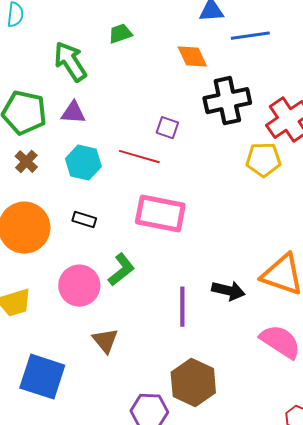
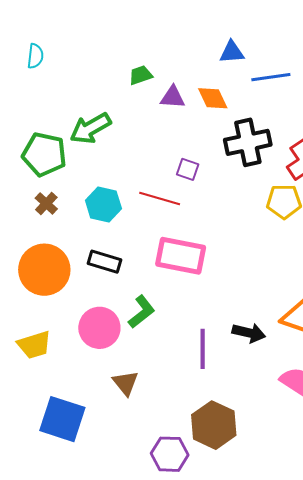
green arrow: (70, 62) -> (90, 128), moved, turned -87
purple triangle: (73, 113) -> (173, 97), moved
black rectangle: (84, 220) -> (104, 262), size x1.4

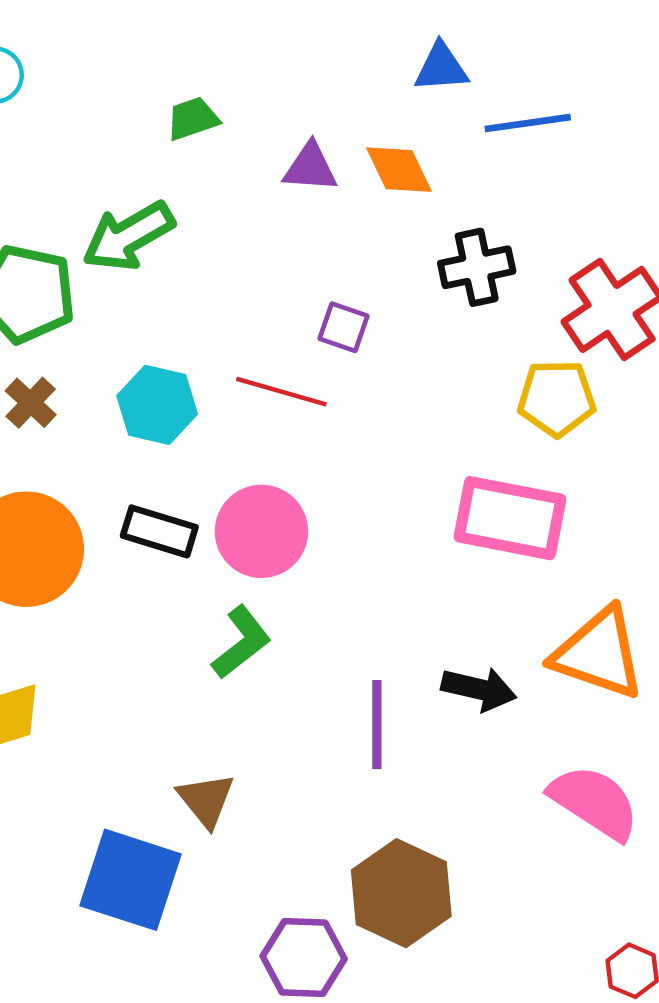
green trapezoid: (141, 75) -> (193, 119), moved
black cross: (248, 142) -> (477, 267), size x0.7
pink rectangle: (181, 256) -> (510, 518), moved
pink circle: (99, 328) -> (261, 531), moved
blue square: (62, 419) -> (130, 880), moved

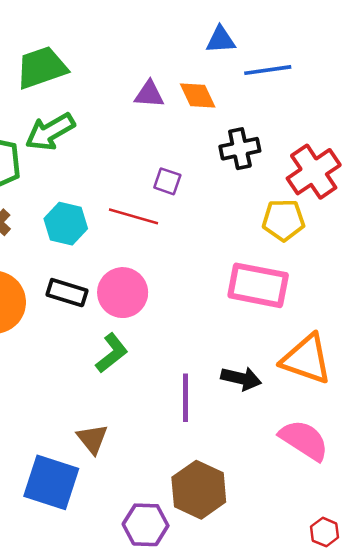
green trapezoid: (193, 119) -> (42, 68), moved, size x1.8

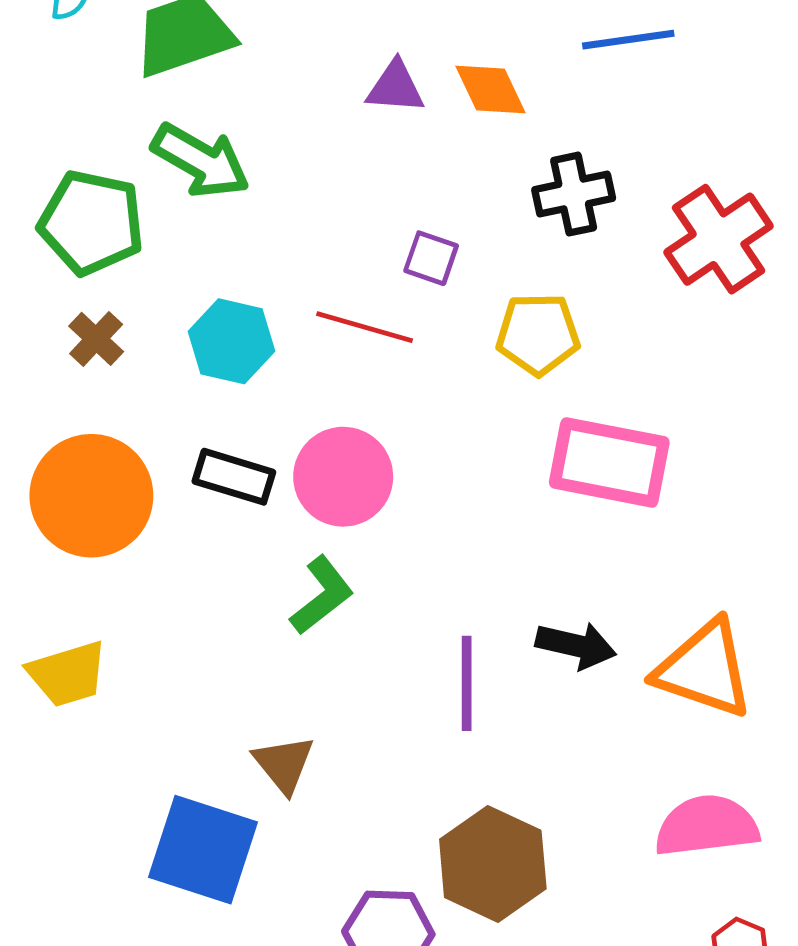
green arrow: (50, 132) -> (201, 161), turned -120
yellow pentagon: (283, 220) -> (538, 334), moved
orange triangle: (306, 359) -> (704, 669), moved
pink semicircle: (304, 440) -> (707, 826), moved, turned -40

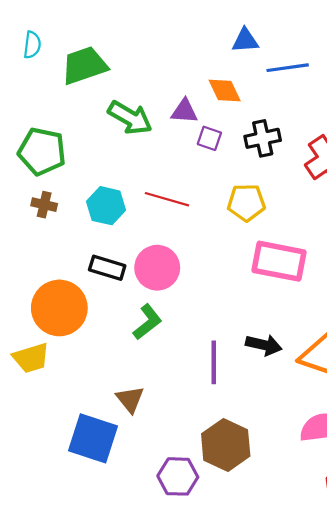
purple triangle: (395, 87) -> (184, 111), moved
green arrow: (201, 161) -> (130, 118), moved
purple square: (431, 258) -> (209, 138), moved
brown cross: (96, 339) -> (44, 205), turned -30
orange circle: (91, 496) -> (59, 308), moved

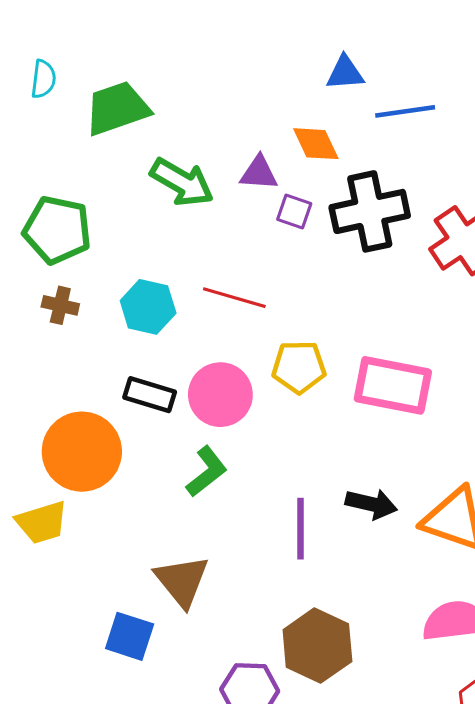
black cross: (263, 138) -> (370, 211), size x1.5
yellow pentagon: (246, 202) -> (299, 367), moved
brown triangle: (130, 399) -> (182, 581), size x1.4
blue square: (93, 438) -> (130, 636), size x0.7

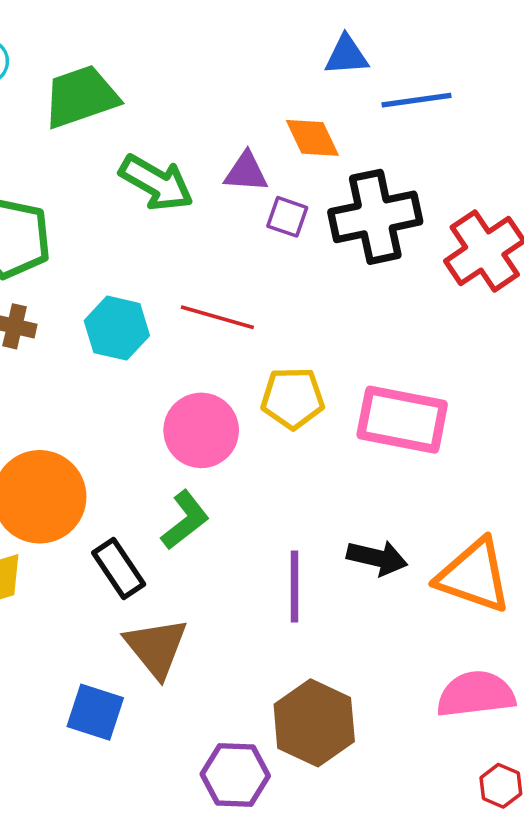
black rectangle: (150, 395) -> (119, 569), moved, turned 39

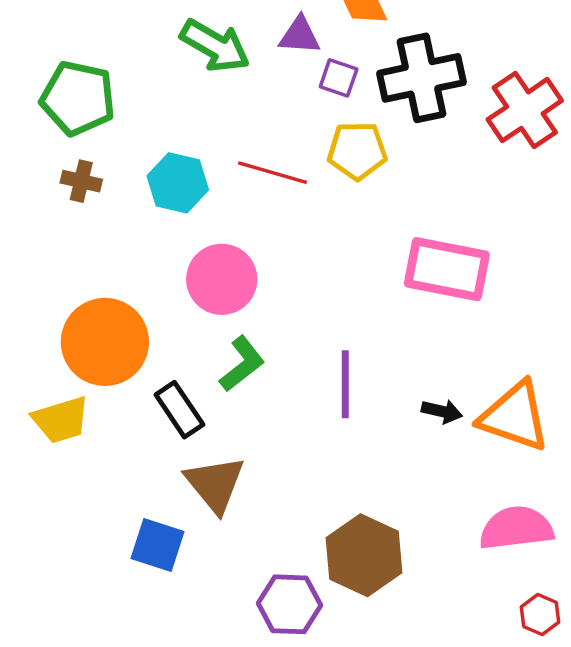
yellow pentagon: (293, 398) -> (357, 151), moved
pink circle: (201, 430) -> (222, 279), moved
black arrow: (377, 558) -> (442, 411), moved, size x0.7
purple line: (294, 587) -> (345, 384), moved

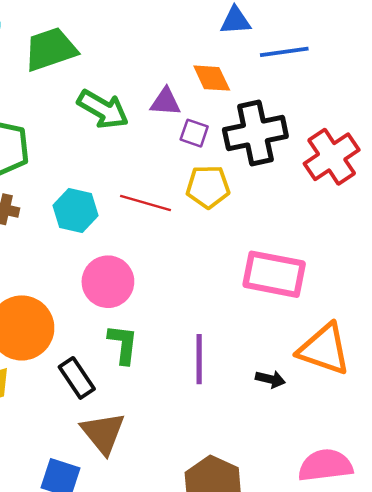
green L-shape: (242, 364) -> (123, 344), turned -45
orange triangle: (515, 416) -> (324, 349), moved

